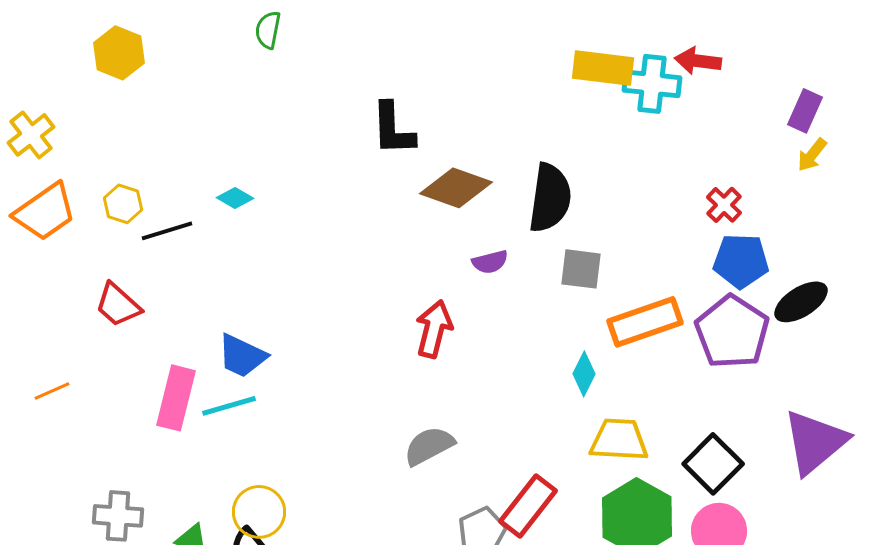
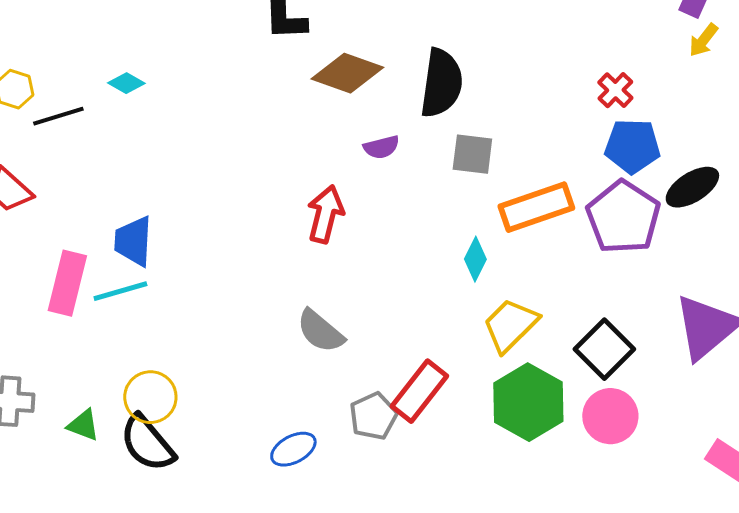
blue trapezoid: (242, 356) -> (133, 241), turned 68
yellow trapezoid: (619, 440) -> (510, 325), turned -48
gray semicircle: (429, 446) -> (320, 331), turned -112

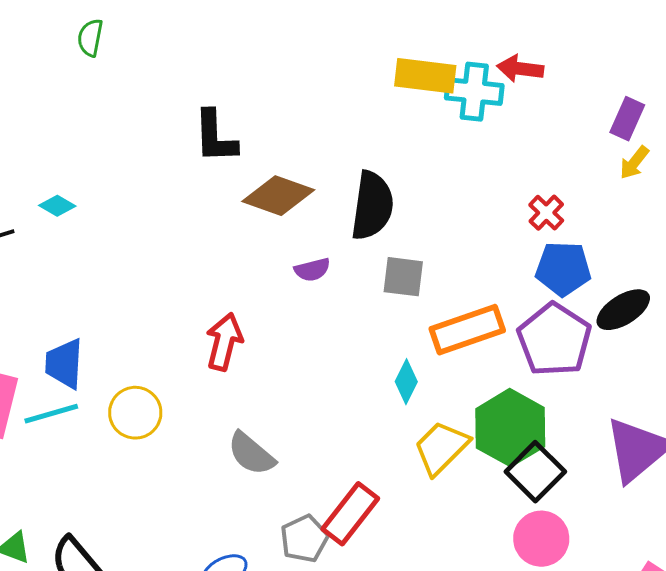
red arrow: (325, 214) -> (224, 342), moved
yellow circle: (150, 397) -> (135, 413), moved
green hexagon: (528, 402) -> (510, 428), moved

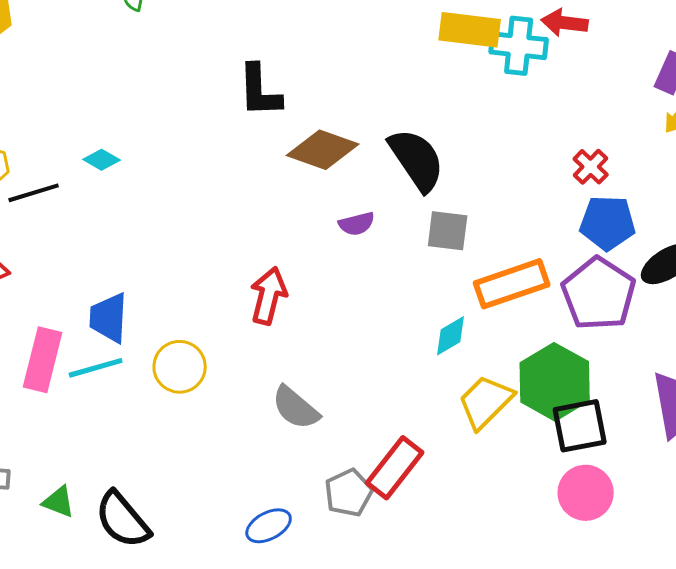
black semicircle: (372, 206) -> (417, 160), turned -42
cyan diamond: (406, 382) -> (451, 336), turned 33
black square: (535, 472) -> (580, 426), turned 34

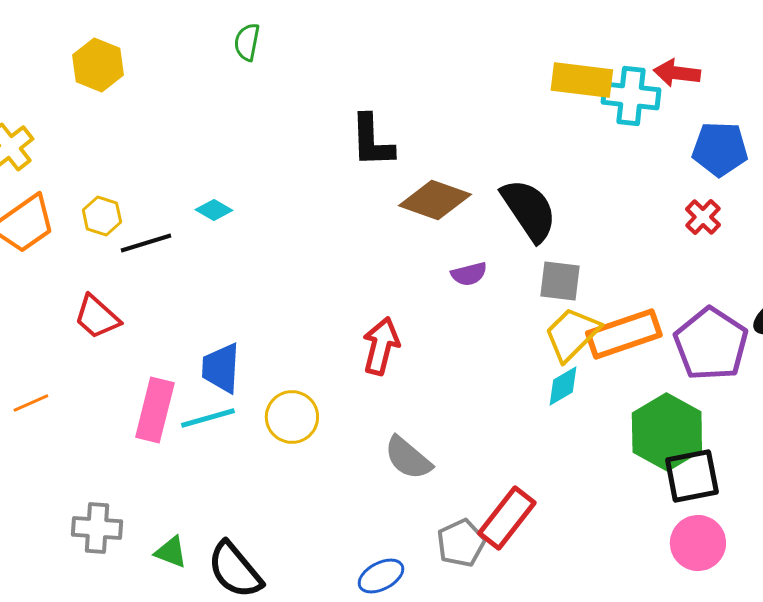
blue pentagon: (608, 223) -> (720, 149), moved
yellow trapezoid: (486, 402) -> (572, 334), moved

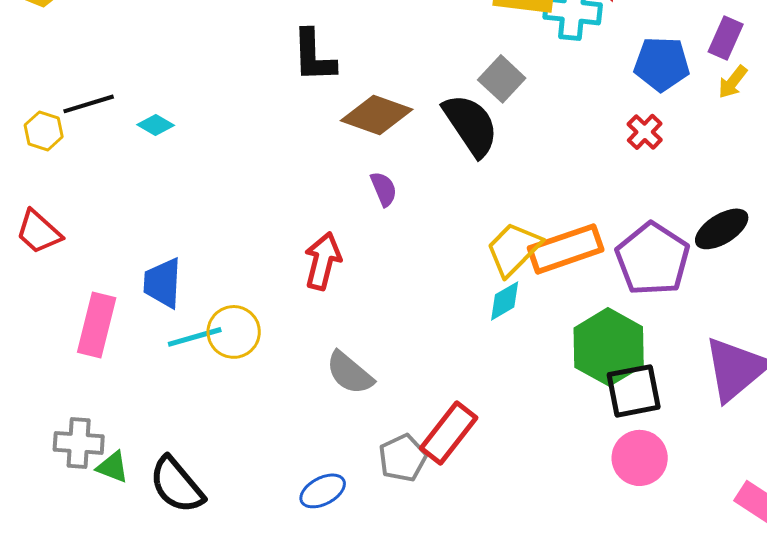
black line: (146, 243) -> (89, 104), moved
purple semicircle: (469, 274) -> (384, 189), moved, turned -99
gray square: (560, 281) -> (502, 79), moved, turned 36
cyan line: (208, 418) -> (195, 337), moved
gray cross: (97, 528) -> (79, 443), moved

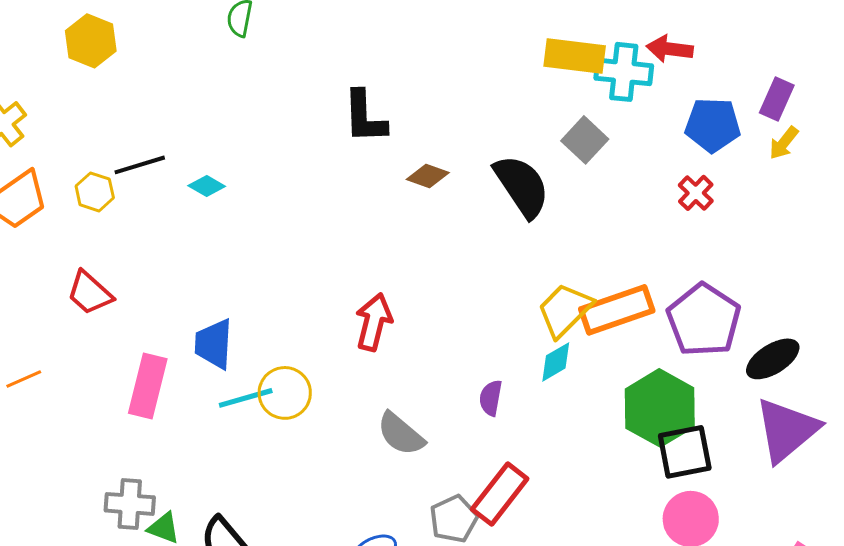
gray square: (502, 79) -> (585, 140), moved
brown diamond: (377, 115) -> (428, 176), size x0.6
purple semicircle: (384, 189) -> (491, 398), moved, turned -147
black ellipse: (722, 229) -> (773, 359), moved

